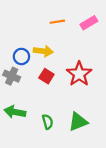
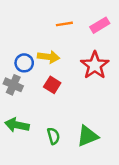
red star: (79, 74) -> (95, 65), moved

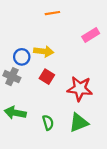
orange line: (64, 24) -> (52, 13), moved
pink rectangle: (100, 25) -> (91, 35), moved
red star: (95, 65) -> (80, 89), moved, turned -30

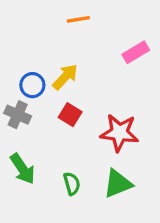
yellow arrow: (44, 51) -> (65, 77), turned -54
green arrow: (15, 113) -> (23, 169), turned -135

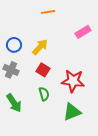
blue circle: (32, 85) -> (14, 45), moved
green semicircle: (72, 184) -> (44, 94), moved

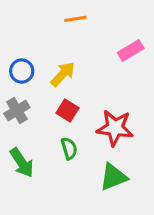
gray cross: (11, 70) -> (17, 111), turned 35

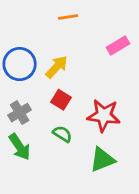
blue circle: (22, 71) -> (20, 64), size x1.5
gray cross: (17, 111) -> (20, 113), moved
green semicircle: (69, 148) -> (62, 134), turned -42

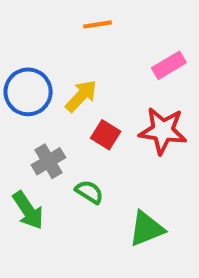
red square: (61, 100) -> (106, 135), moved
gray cross: (20, 113) -> (48, 161), moved
red star: (104, 115) -> (163, 131), moved

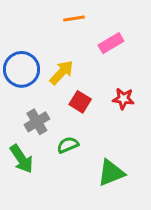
pink rectangle: (169, 65) -> (111, 43), moved
red star: (163, 131) -> (123, 99), size x0.6
green semicircle: (89, 192) -> (68, 145), turned -55

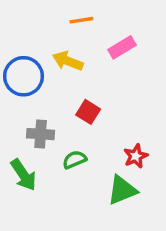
yellow arrow: (62, 72) -> (68, 61), moved, turned -112
red star: (123, 99) -> (136, 156), moved, turned -30
gray cross: (37, 122) -> (41, 134), turned 35

